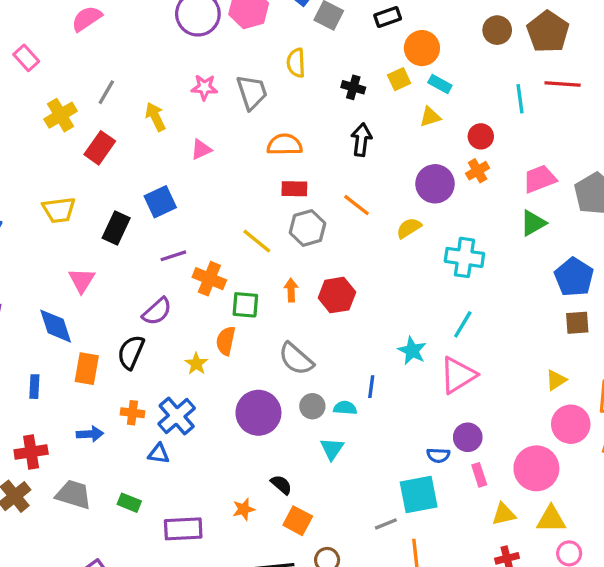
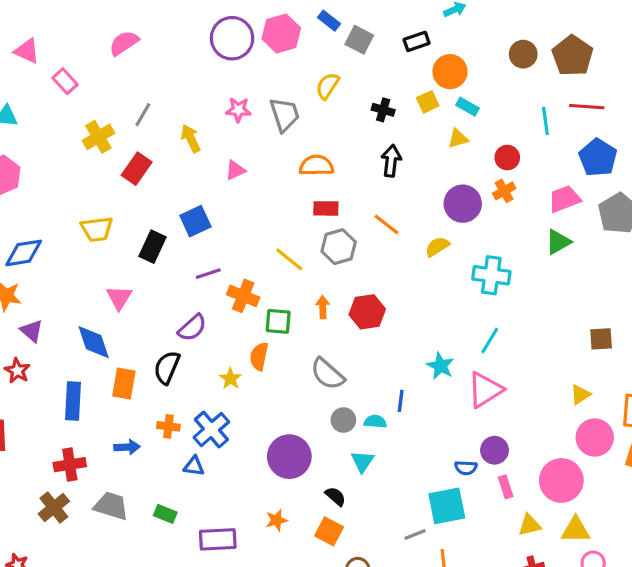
yellow semicircle: (296, 63) -> (327, 86), turned 36
blue pentagon: (574, 277) -> (598, 158), moved
blue rectangle: (34, 387) -> (73, 401), size x1.6
purple circle: (258, 413) -> (289, 457), moved
black semicircle: (281, 485) -> (335, 496), moved

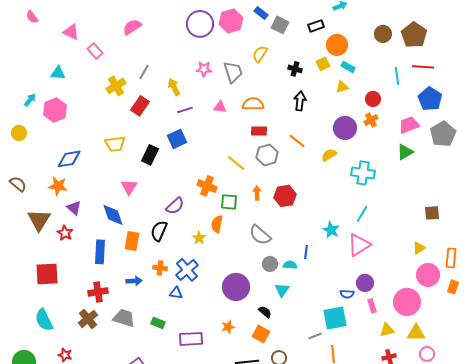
pink triangle: (235, 170) -> (220, 107), moved, turned 32
purple line: (208, 274) -> (185, 110), moved

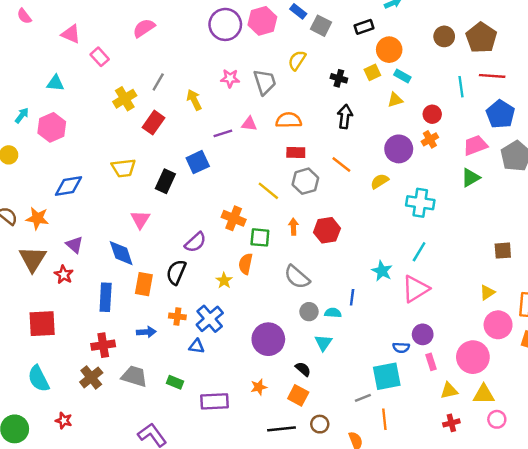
purple line: (185, 110) -> (223, 133), moved
orange star: (58, 186) -> (37, 218), moved

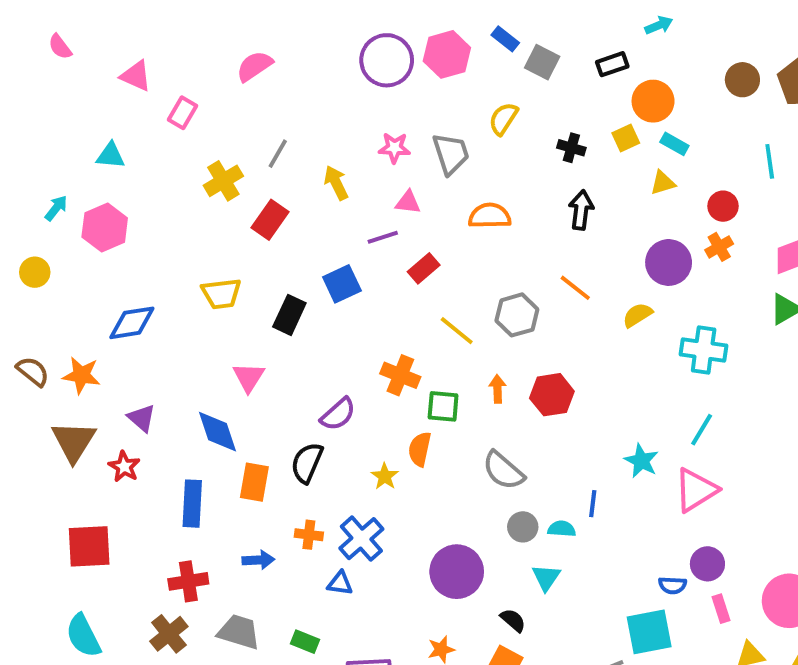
pink rectangle: (100, 57) -> (183, 113), turned 72
pink triangle: (249, 124) -> (408, 202), moved
red rectangle: (296, 153) -> (424, 268), moved, turned -42

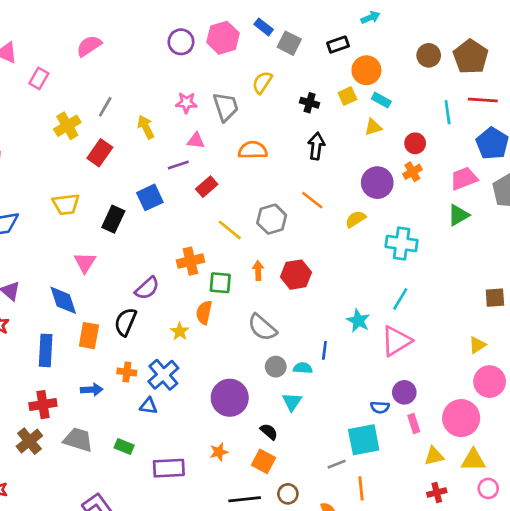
purple circle: (387, 60) -> (181, 42), size x0.7
orange cross: (400, 375) -> (190, 261), turned -35

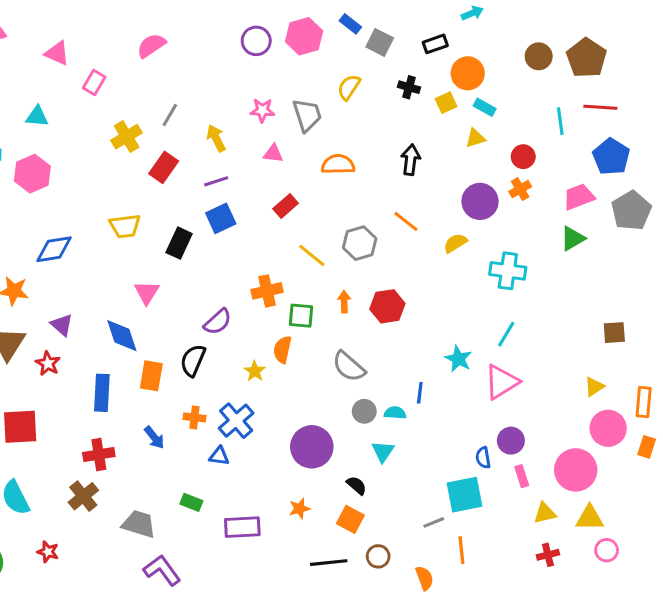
black cross: (310, 103) -> (409, 87), moved
purple line: (178, 165) -> (216, 181), moved
blue arrow: (92, 390) -> (154, 438), turned 55
blue semicircle: (380, 407) -> (483, 458), turned 78
gray trapezoid: (78, 440) -> (139, 524), moved

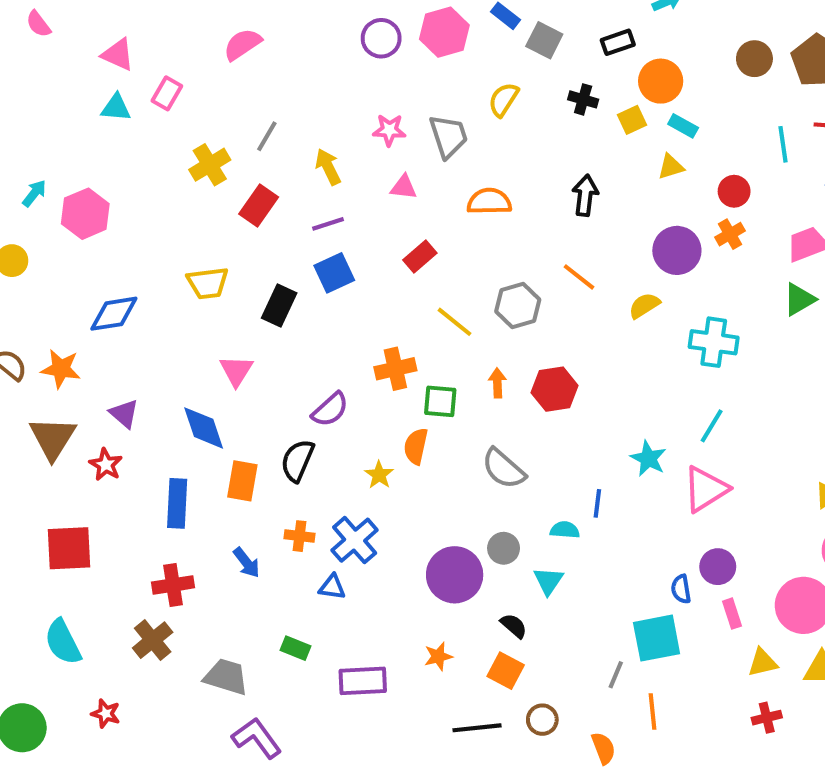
cyan triangle: (37, 117) -> (116, 108), moved
gray circle: (364, 411) -> (504, 548), moved
gray line: (434, 522) -> (616, 675), turned -45

